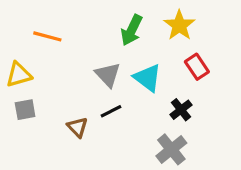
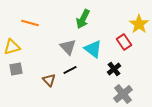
yellow star: (179, 25) -> (139, 24), moved
gray cross: (171, 149) -> (123, 94), moved

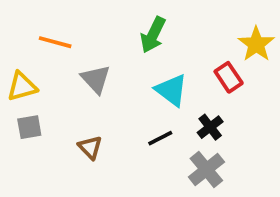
gray triangle: (68, 47) -> (96, 79), moved
black line: (70, 70) -> (160, 138), moved
gray cross: (123, 94) -> (206, 170), moved

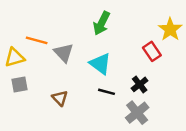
orange line: (55, 42) -> (37, 40), moved
cyan triangle: (171, 90) -> (100, 64), moved
black line: (160, 138) -> (106, 92), turned 42

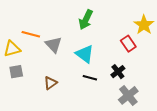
brown triangle: (60, 98) -> (50, 83), turned 40
gray cross: (137, 113) -> (128, 95), moved

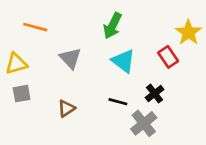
orange line: (31, 34) -> (35, 27), moved
cyan triangle: (85, 54) -> (123, 61), moved
gray cross: (128, 95) -> (144, 123), moved

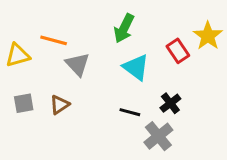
orange line: (35, 27) -> (54, 40), moved
red rectangle: (168, 57) -> (178, 51), moved
yellow triangle: (16, 64) -> (18, 55), moved
brown triangle: (66, 108) -> (60, 105), moved

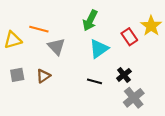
cyan triangle: (136, 67) -> (99, 49), turned 48
gray cross: (158, 136) -> (134, 98), moved

